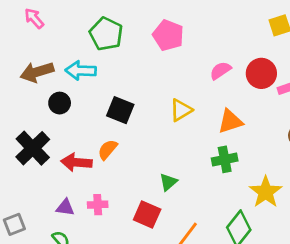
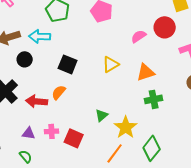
red circle: (261, 73) -> (165, 27), moved
green cross: (225, 159) -> (154, 99), moved
yellow star: (266, 192) -> (126, 127), moved
red square: (147, 215) -> (74, 138), moved

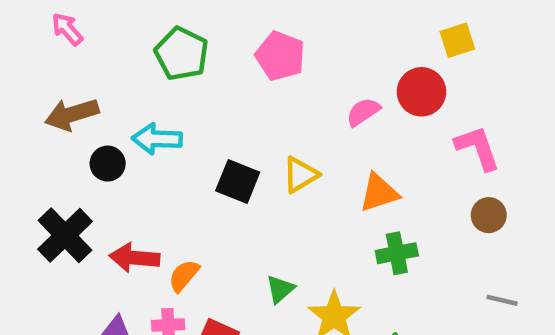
cyan arrow: (40, 36) -> (157, 139), moved
black square: (68, 64) -> (238, 181), moved
orange semicircle: (59, 92) -> (184, 276), moved

